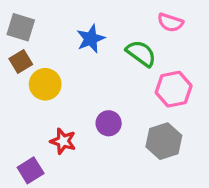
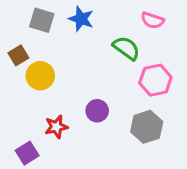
gray square: (21, 27) -> (42, 20), moved
blue star: (91, 39) -> (81, 19), moved, turned -30
red star: (63, 141) -> (56, 127), turned -30

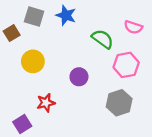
pink semicircle: (153, 20) -> (133, 27), moved
brown square: (18, 55) -> (12, 33), moved
purple circle: (97, 111) -> (79, 77), moved

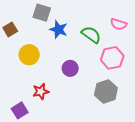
blue star: (66, 15) -> (59, 29), moved
gray square: (34, 17) -> (42, 13), moved

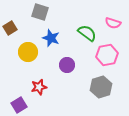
blue star: (59, 29) -> (51, 38), moved

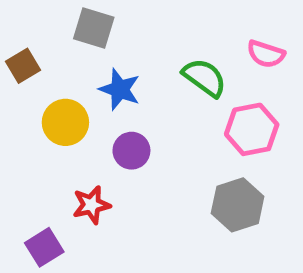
purple circle: (67, 65) -> (131, 151), moved

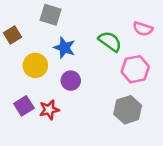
purple square: (44, 247) -> (24, 106), moved

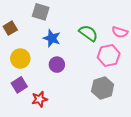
pink semicircle: (143, 29) -> (120, 32), moved
yellow circle: (35, 65) -> (20, 58), moved
red star: (49, 110) -> (40, 99), moved

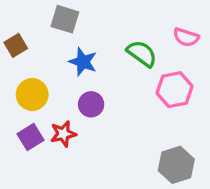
pink semicircle: (120, 32) -> (186, 37), moved
gray hexagon: (103, 88) -> (176, 165), moved
red star: (40, 99) -> (63, 134), moved

